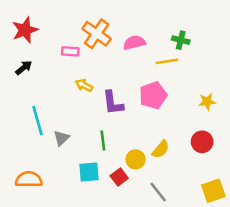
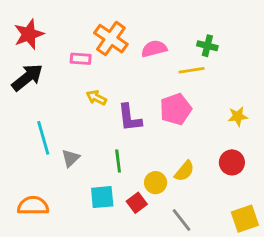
black arrow: (24, 68) -> (27, 77), size x1.6

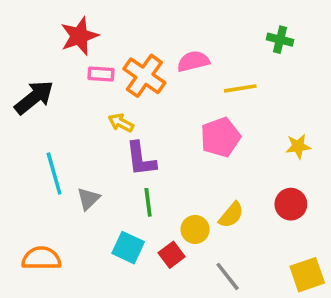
red star: (29, 34) -> (79, 36), moved
orange cross: (111, 39) -> (144, 76), moved
green cross: (207, 46) -> (280, 40), moved
purple L-shape: (130, 118) -> (141, 159), moved
cyan square: (102, 197) -> (128, 248), turned 30

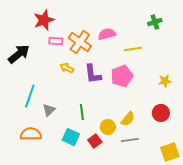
green cross: (280, 40) -> (155, 22), turned -32
purple L-shape: (141, 159) -> (93, 74), moved
cyan line: (54, 173) -> (30, 96), turned 35
orange semicircle: (41, 258) -> (31, 134), moved
gray line: (228, 276) -> (130, 140), moved, turned -60

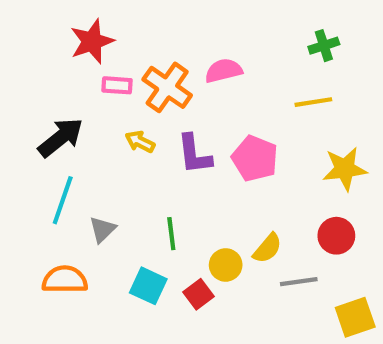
yellow line: (133, 49) -> (313, 102), moved
black arrow: (19, 54) -> (61, 138), moved
pink pentagon: (122, 76) -> (255, 158), turned -30
yellow star: (165, 81) -> (345, 169), size x1.5
gray line: (130, 140) -> (299, 282), moved

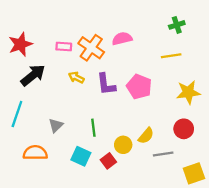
red star: (92, 41) -> (20, 44), moved
cyan line: (63, 200) -> (17, 114), moved

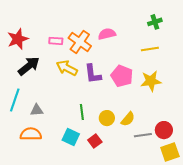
yellow arrow: (76, 77) -> (67, 68), size x1.5
yellow star: (188, 92) -> (151, 81), moved
gray triangle: (56, 125) -> (37, 110), moved, turned 40
red circle: (184, 129) -> (164, 130), moved
yellow circle: (123, 145) -> (107, 118), moved

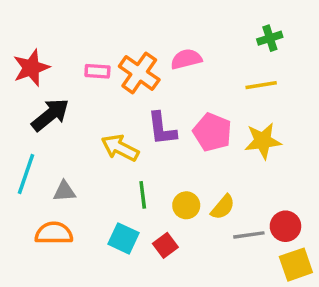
yellow arrow: (67, 68) -> (120, 148), moved

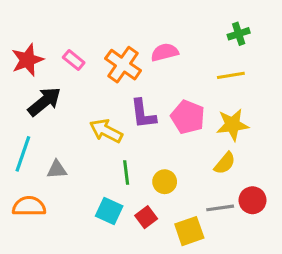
pink rectangle: (97, 71) -> (74, 60), moved, turned 35
yellow semicircle: (223, 207) -> (225, 163), moved
orange semicircle: (54, 233) -> (29, 206), moved
yellow square: (296, 265) -> (189, 231), moved

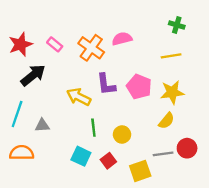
green cross: (239, 34) -> (177, 25), turned 35

